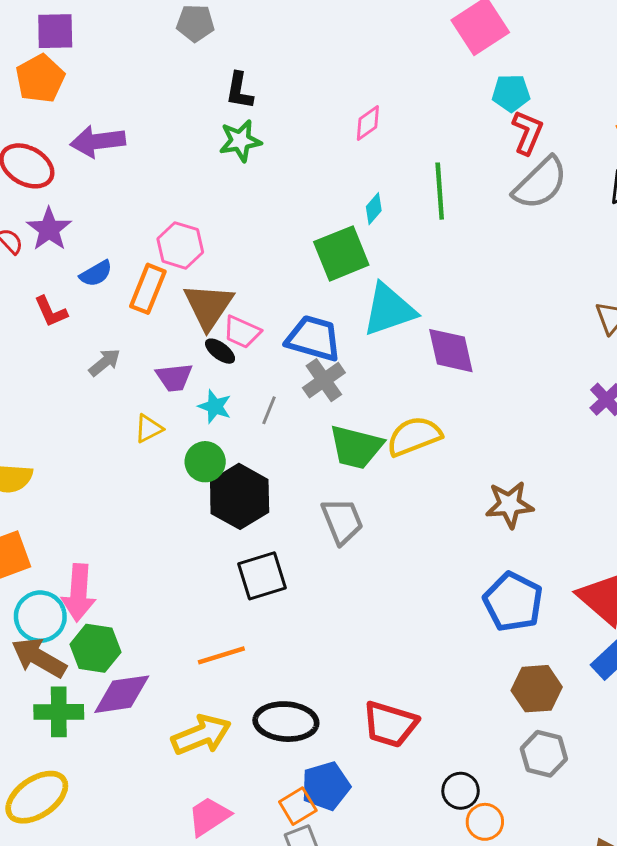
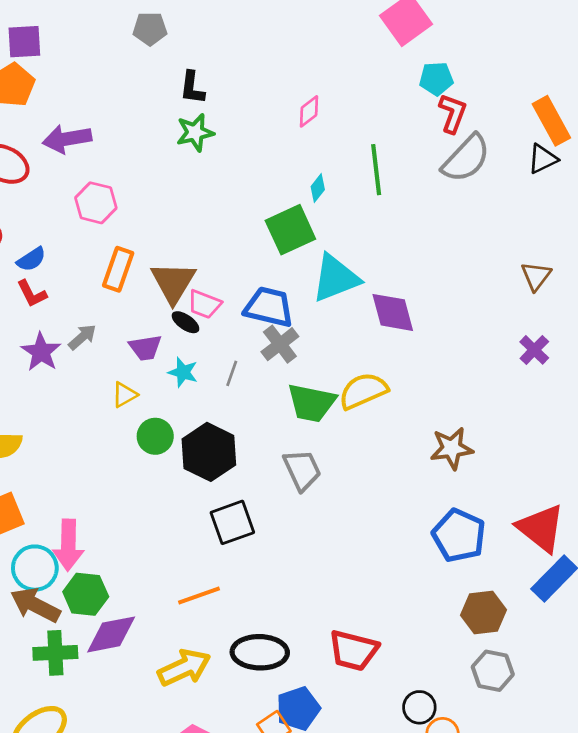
purple star: (49, 229) -> (41, 352), moved
pink hexagon: (180, 245) -> (96, 203), moved
blue semicircle: (96, 274) -> (31, 259), moved
green circle: (205, 462) -> (155, 436), moved

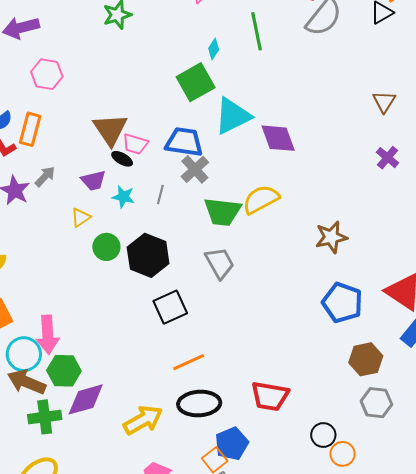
orange rectangle: (118, 269) -> (30, 129), moved
orange line: (199, 596) -> (189, 362), moved

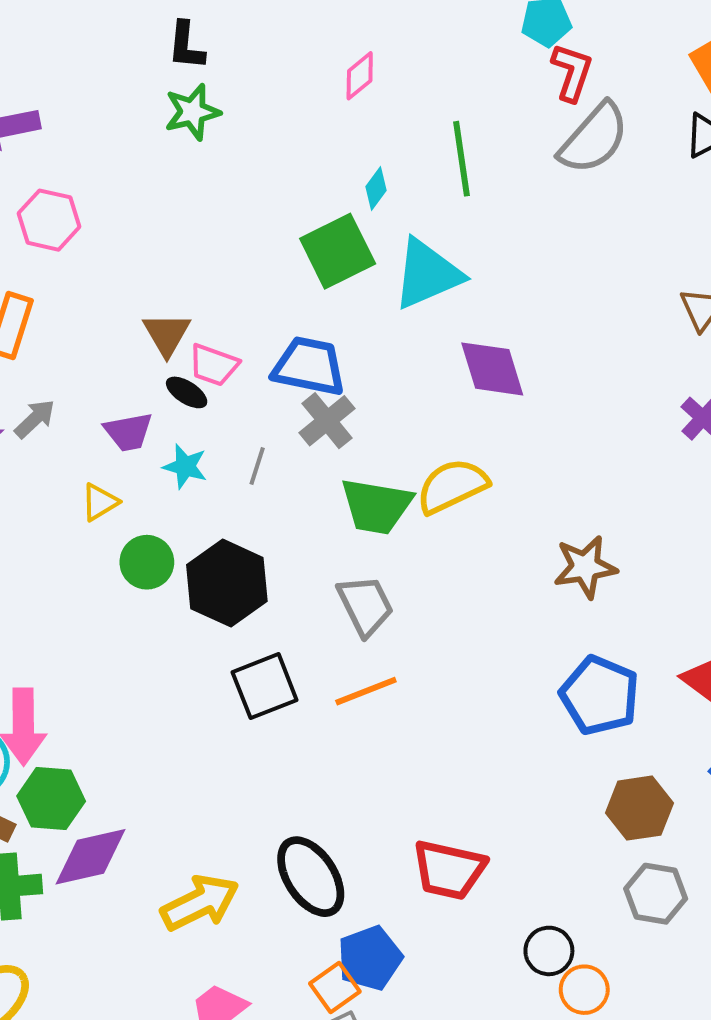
cyan triangle: (233, 116) -> (427, 274), moved
brown triangle: (110, 129) -> (167, 334), size x0.7
orange line: (189, 362) -> (366, 691), moved
black ellipse: (199, 404) -> (311, 877), turned 57

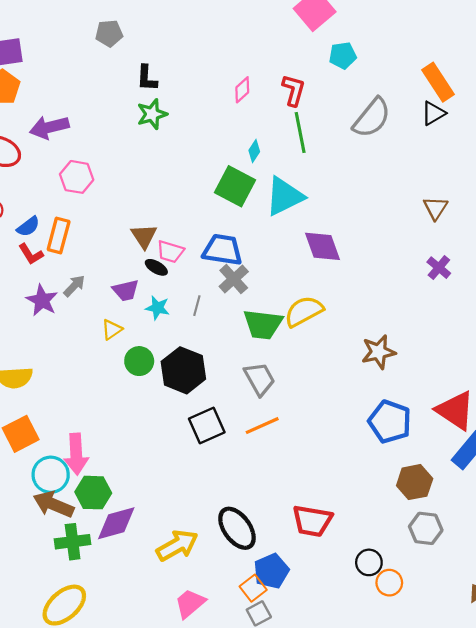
red L-shape: (572, 72) -> (294, 90), moved
green square: (338, 251) -> (235, 186), turned -33

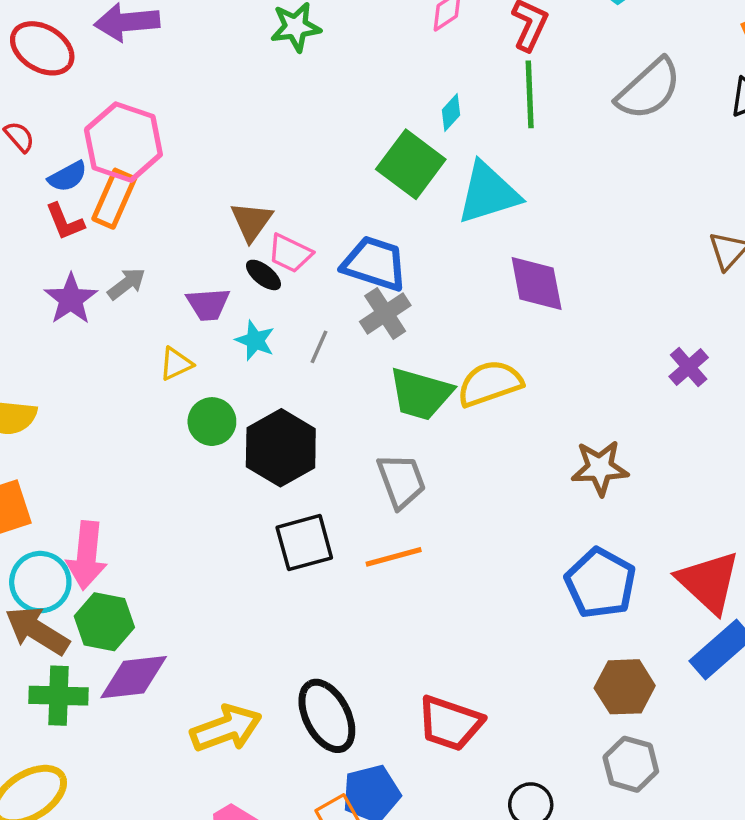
pink hexagon: (77, 177) -> (123, 142), moved, size x1.4
purple cross: (439, 268) -> (689, 367), moved

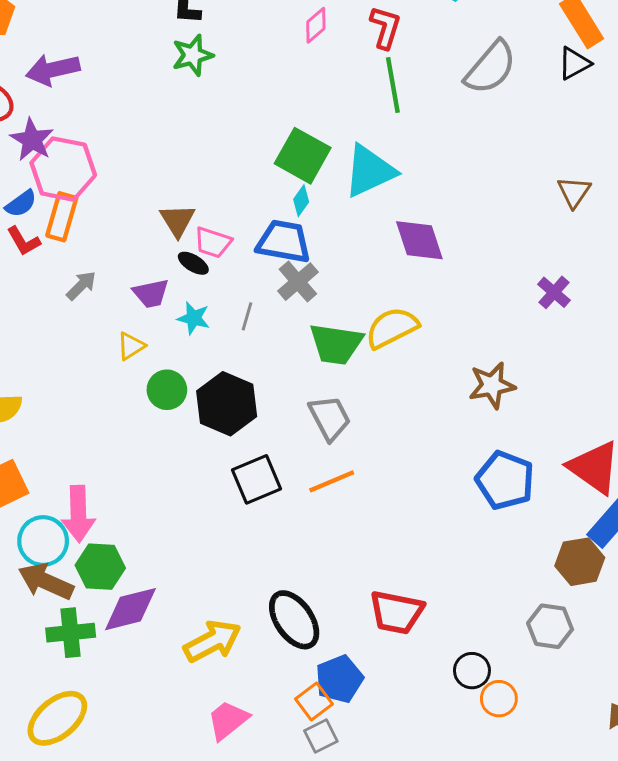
cyan diamond: (451, 113) -> (301, 201), moved
purple star: (71, 299) -> (32, 140), moved
brown hexagon: (625, 687) -> (580, 562), moved

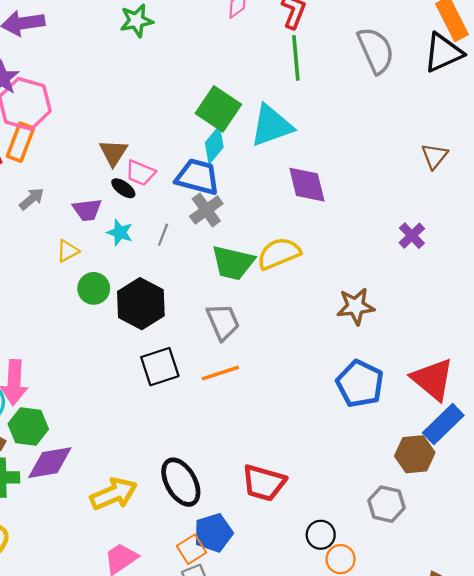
black triangle: (574, 63) -> (443, 53), size x1.5
gray semicircle: (491, 67) -> (376, 50), turned -69
cyan diamond: (301, 201) -> (214, 145), size x1.5

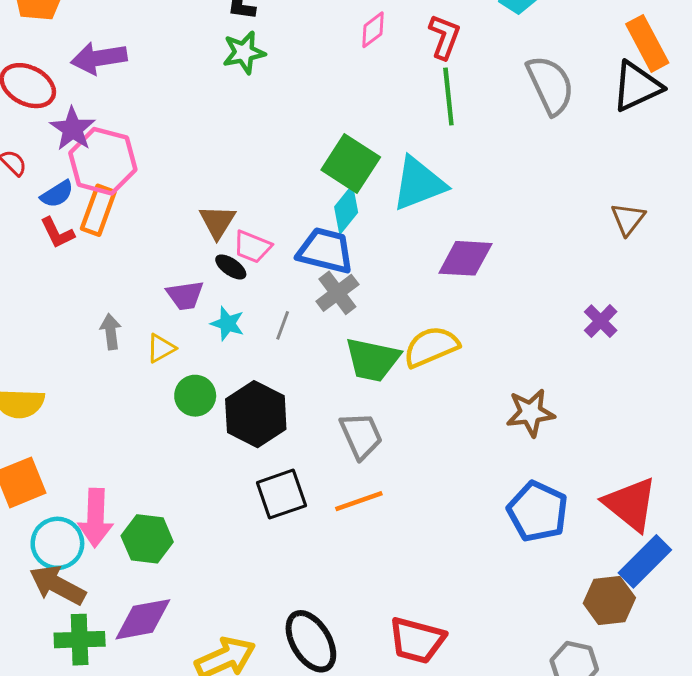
purple diamond: (307, 185) -> (465, 258), turned -72
gray arrow: (32, 199) -> (111, 332), moved, turned -56
green hexagon: (28, 426) -> (147, 539), moved

